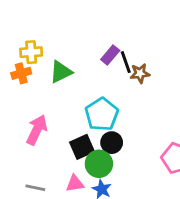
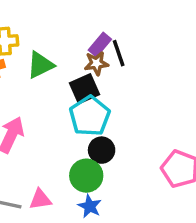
brown star: (140, 73) -> (96, 63), moved
black square: (82, 147) -> (85, 89), moved
pink triangle: (75, 184) -> (40, 199), moved

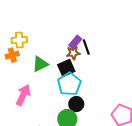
green triangle: (40, 65) -> (40, 64), moved

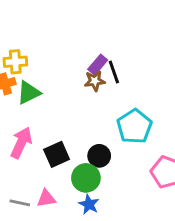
green triangle: (40, 64) -> (29, 93), moved
black square: (66, 68) -> (57, 154), moved
cyan pentagon: (69, 84) -> (134, 126), moved

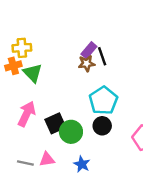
green triangle: (29, 93) -> (33, 73), turned -48
cyan pentagon: (134, 126) -> (103, 101), moved
black circle: (99, 156) -> (102, 126), moved
green circle: (86, 178) -> (71, 132), moved

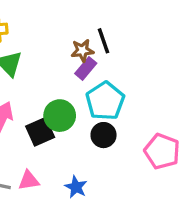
purple rectangle: (89, 50) -> (86, 68), moved
green circle: (71, 132) -> (60, 116), moved

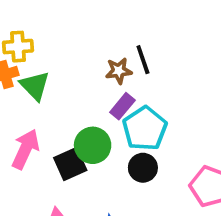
purple rectangle: (86, 68) -> (122, 106), moved

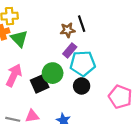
cyan pentagon: (145, 129) -> (83, 63), turned 30

